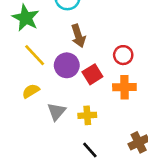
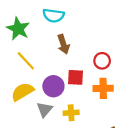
purple circle: (67, 65) -> (53, 86), moved
red square: (92, 74) -> (76, 77), turned 35
yellow semicircle: (31, 91) -> (22, 92), size x1.5

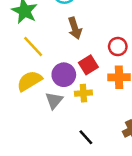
red square: (76, 77) -> (88, 65), turned -35
yellow cross: (71, 113) -> (83, 93), moved

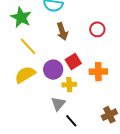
red circle: (118, 47) -> (97, 29), moved
gray triangle: (54, 100) -> (58, 104), moved

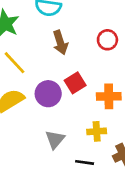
yellow cross: (69, 85) -> (97, 131), moved
black line: (71, 121) -> (85, 162), moved, turned -40

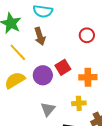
brown arrow: (60, 43) -> (40, 36), moved

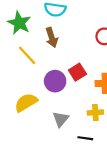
yellow semicircle: (15, 80) -> (26, 102), moved

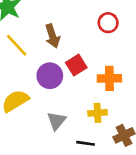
brown arrow: (52, 37) -> (52, 36), moved

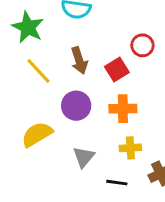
red square: (76, 65) -> (117, 69), moved
orange cross: (109, 78) -> (123, 109), moved

